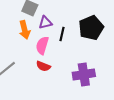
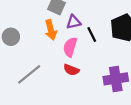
black line: (62, 34) -> (92, 34), turned -40

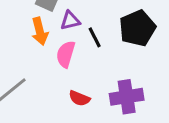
red semicircle: (71, 70) -> (79, 98), moved

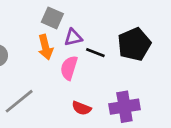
black line: (95, 37) -> (95, 53), turned -42

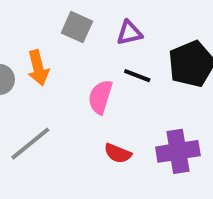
purple triangle: (73, 37) -> (129, 33), moved
orange arrow: (45, 47) -> (38, 68), moved

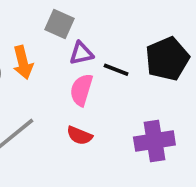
purple triangle: (129, 33) -> (81, 53), moved
red semicircle: (118, 153) -> (80, 136), moved

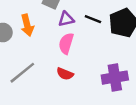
black line: (116, 70) -> (93, 19), moved

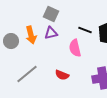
purple triangle: (66, 19) -> (51, 33), moved
pink semicircle: (66, 43) -> (75, 48), moved, turned -30

